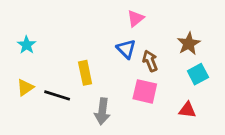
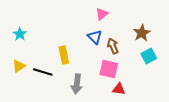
red triangle: (187, 110) -> (119, 89), moved

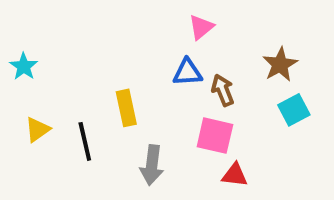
cyan star: (20, 34) -> (24, 66), moved
blue triangle: (95, 37) -> (187, 72), turned -49
black line: (43, 72) -> (85, 141), turned 60

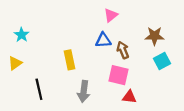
brown star: (280, 64) -> (154, 36), turned 30
cyan star: (24, 66) -> (22, 35), moved
yellow triangle: (37, 130) -> (15, 63), moved
black line: (85, 141) -> (39, 89), moved

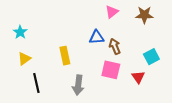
pink triangle: (111, 15) -> (112, 12), moved
brown star: (154, 36) -> (144, 15), moved
yellow triangle: (15, 63) -> (24, 59), moved
red triangle: (129, 97) -> (138, 77), moved, turned 48

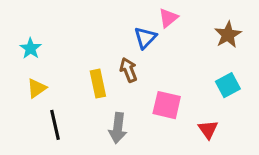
brown star: (144, 15) -> (228, 35), moved, turned -30
blue triangle: (97, 37) -> (145, 38), moved, turned -42
brown arrow: (115, 46) -> (128, 70), moved
red triangle: (138, 77) -> (208, 130), moved

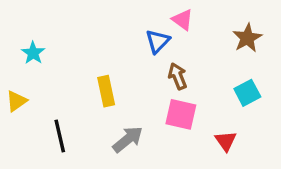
pink triangle: (168, 18) -> (183, 20), turned -45
brown arrow: (128, 70) -> (178, 76), moved
yellow triangle: (37, 88) -> (16, 101), moved
gray arrow: (118, 128) -> (128, 139), turned -136

